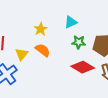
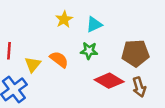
yellow star: (41, 29) -> (64, 19), moved
green star: (79, 42) -> (89, 51), moved

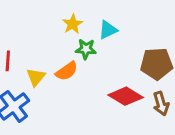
green star: (89, 51) -> (86, 49), moved
orange semicircle: (59, 59) -> (67, 71), turned 108

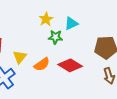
orange semicircle: (67, 71) -> (42, 64), moved
red diamond: (126, 96) -> (70, 65), moved

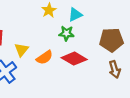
green star: (55, 37) -> (66, 33), moved

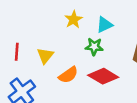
yellow triangle: (22, 50) -> (45, 56), moved

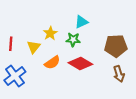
yellow star: (74, 19) -> (50, 33), moved

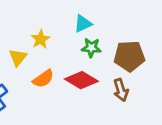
green star: (73, 40) -> (91, 48), moved
brown arrow: (119, 74) -> (121, 90), moved

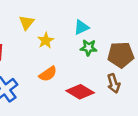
yellow triangle: (18, 58) -> (27, 23), moved
red diamond: (81, 80) -> (80, 92), moved

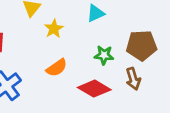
green star: (89, 48) -> (104, 55), moved

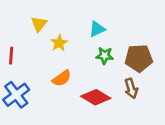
green star: (104, 55) -> (105, 56), moved

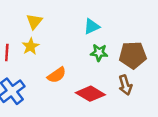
yellow star: (59, 43) -> (31, 46), moved

